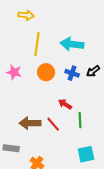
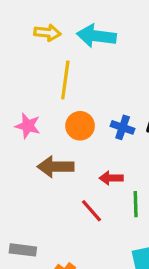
cyan arrow: (72, 44) -> (96, 36), moved
red arrow: (65, 104) -> (111, 178), turned -32
brown arrow: (30, 123) -> (56, 167), moved

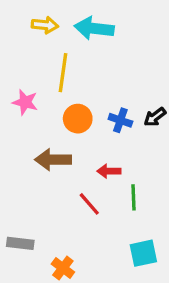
pink star: (28, 126) -> (25, 102), moved

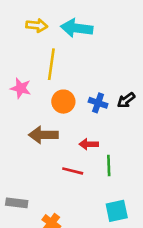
red line: (89, 204) -> (73, 171), turned -35

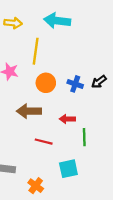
yellow arrow: (37, 25) -> (13, 23), moved
red line: (73, 171) -> (44, 142), moved
cyan square: (117, 211) -> (68, 169), moved

